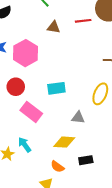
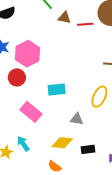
brown triangle: (54, 27) -> (64, 18), moved
red circle: (16, 87) -> (17, 77), moved
black rectangle: (86, 160) -> (88, 149), moved

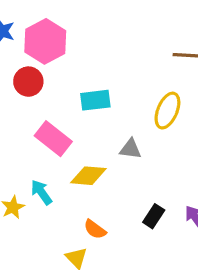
yellow diamond: (62, 143) -> (88, 176), moved
black rectangle: (88, 149) -> (154, 216), moved, turned -48

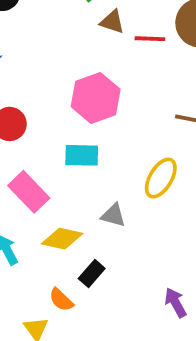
pink hexagon: (45, 41) -> (96, 98), moved
black rectangle: (154, 216) -> (92, 273), moved

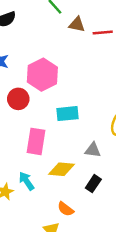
pink hexagon: (96, 98) -> (42, 75), moved
pink rectangle: (29, 192) -> (36, 141), turned 60
black rectangle: (92, 273) -> (93, 184), moved

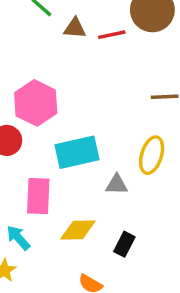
cyan rectangle: (68, 114) -> (77, 152), size x1.4
gray triangle: (93, 150) -> (117, 185), moved
cyan arrow: (26, 181) -> (18, 238), moved

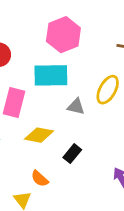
pink hexagon: (36, 103) -> (63, 35), moved

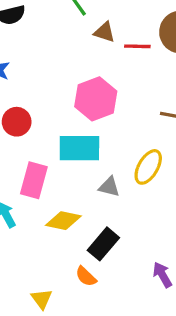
black rectangle: (72, 154) -> (103, 244), size x1.4
orange semicircle: (40, 179) -> (86, 276), moved

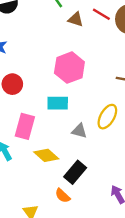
red line: (137, 46) -> (101, 14), moved, turned 30
cyan rectangle: (79, 148) -> (58, 103), size x0.7
yellow diamond: (63, 221) -> (46, 155), turned 30

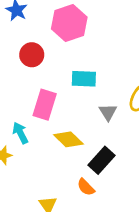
pink hexagon: (69, 68) -> (69, 23), moved
gray triangle: (79, 131) -> (108, 112), turned 42

